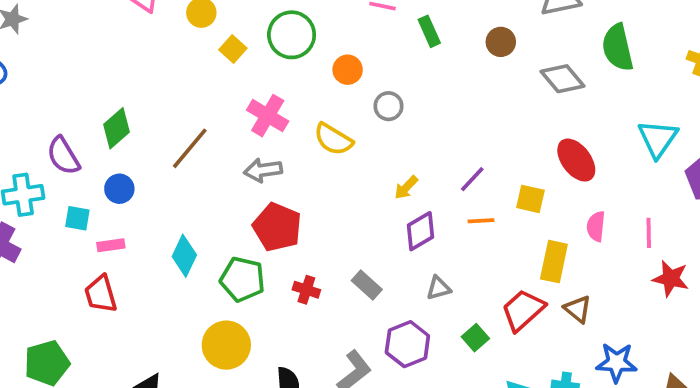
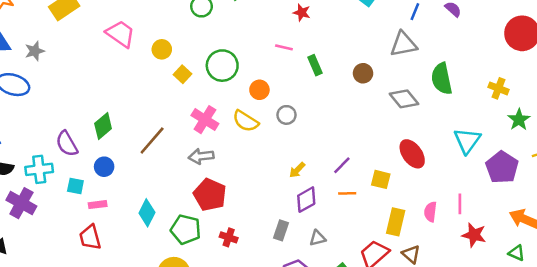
yellow semicircle: (333, 139) -> (246, 121), moved
pink semicircle: (596, 226) -> (430, 212), moved
gray rectangle: (367, 285) -> (281, 230), moved, turned 66

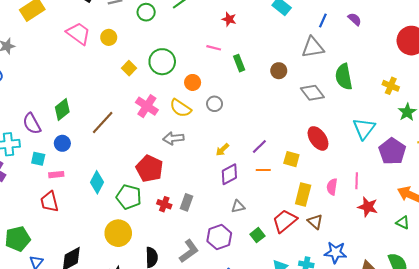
yellow circle: (162, 49) -> (109, 37), moved
gray arrow: (201, 156) -> (173, 138), moved
gray rectangle: (281, 230) -> (187, 202), moved

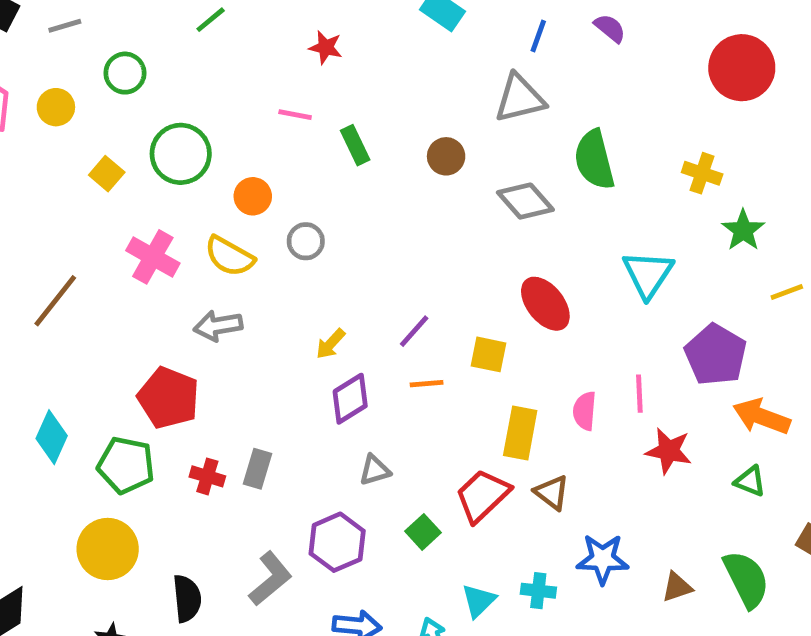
green circle: (146, 12) -> (125, 73), moved
purple pentagon: (392, 151) -> (716, 355), moved

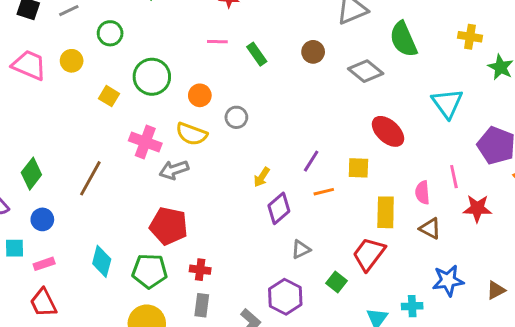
gray arrow: (218, 326) -> (174, 170), moved
gray rectangle: (258, 469) -> (202, 305), moved
brown triangle: (552, 493) -> (430, 228), moved

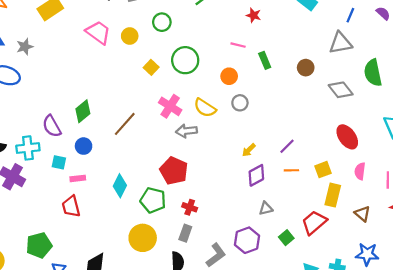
orange circle: (200, 95) -> (229, 76), moved
yellow square: (358, 168) -> (323, 170), moved, turned -35
pink semicircle: (422, 193) -> (360, 171), moved

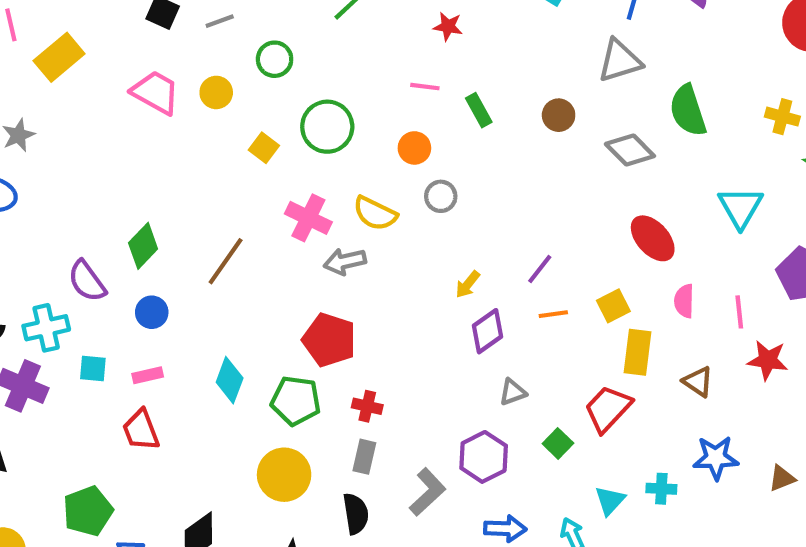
cyan square: (59, 162) -> (93, 369), moved

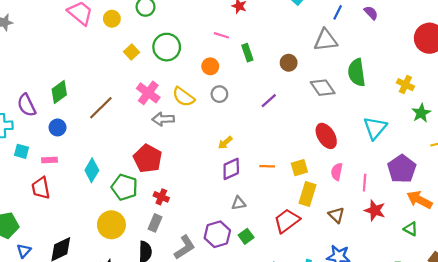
purple line: (540, 269) -> (269, 101), moved
green square: (558, 443) -> (246, 236), moved

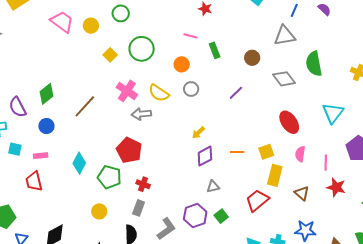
yellow circle: (111, 225) -> (99, 211), size x0.6

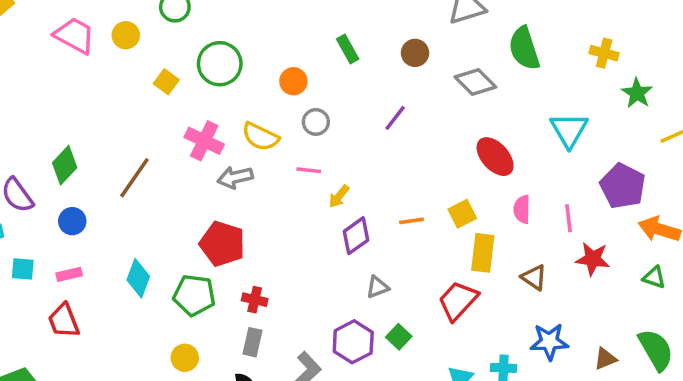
pink line: (190, 36) -> (309, 170), moved

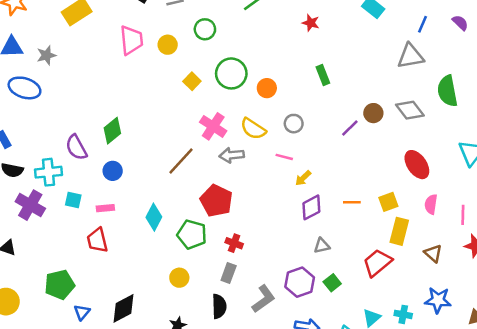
pink trapezoid: (75, 35) -> (131, 40), turned 48
brown circle: (415, 53) -> (373, 113), moved
orange circle: (293, 81) -> (267, 88), moved
brown line: (134, 178) -> (181, 161), moved

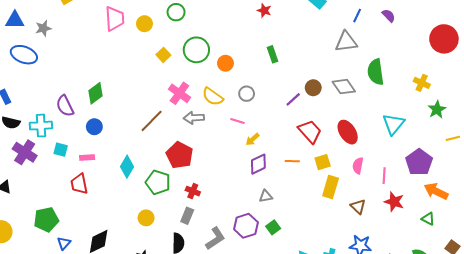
red trapezoid: (377, 263) -> (310, 131), moved, turned 85

